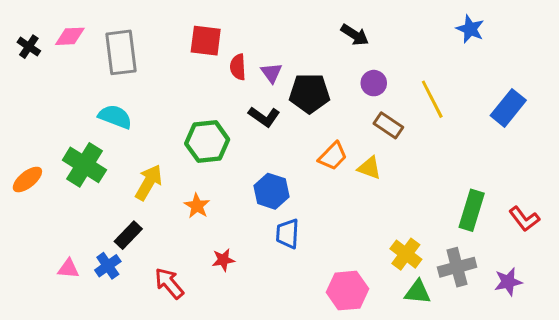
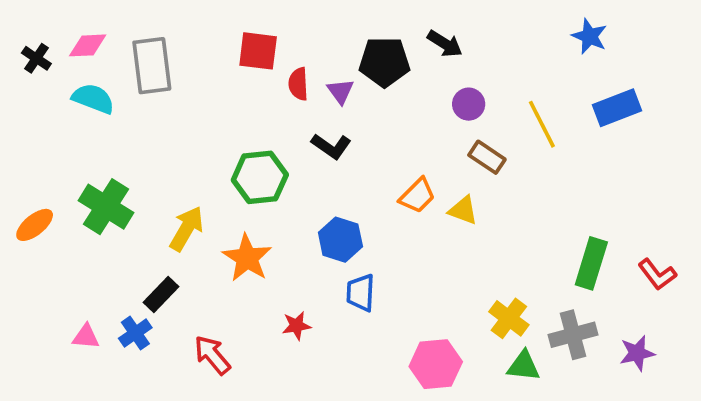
black pentagon: (309, 93) -> (384, 62), moved
blue rectangle: (508, 108) -> (617, 108), moved, turned 30
cyan semicircle: (115, 117) -> (93, 99), moved
orange star: (197, 206) -> (247, 258), size x1.5
red star: (223, 260) -> (296, 326), moved

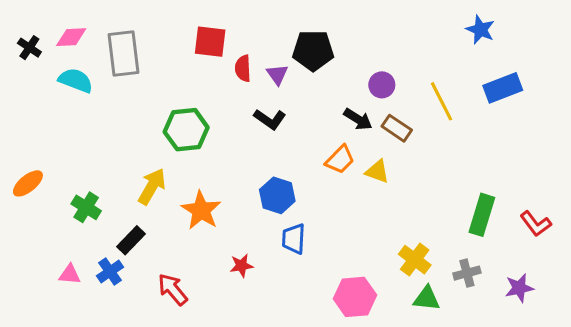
black arrow: (445, 44) -> (358, 119), moved
green hexagon: (260, 177) -> (186, 130), moved
green cross: (106, 207) -> (86, 207), moved, size x0.7
gray cross: (573, 335) -> (467, 273), size x0.7

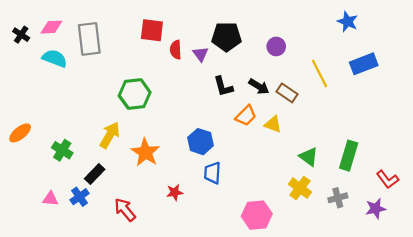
purple circle: (382, 85) -> (276, 46), moved
black L-shape: (270, 119) -> (223, 86), moved, turned 40
red L-shape: (536, 224) -> (388, 179), moved
green triangle: (427, 298) -> (309, 157), moved, turned 30

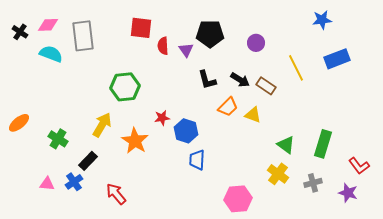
blue star: (348, 22) -> (322, 20), turned -30
red star: (175, 192) -> (162, 118), moved
purple star: (376, 209) -> (348, 193), turned 30

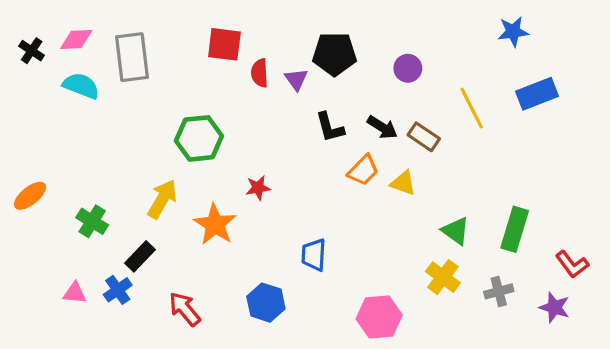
blue hexagon: (186, 131) -> (266, 303), moved

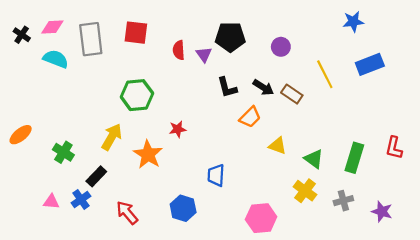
red square: (224, 44) -> (136, 33), moved
yellow triangle: (403, 183) -> (278, 146), moved
red L-shape: (572, 264) -> (394, 148), moved, turned 50

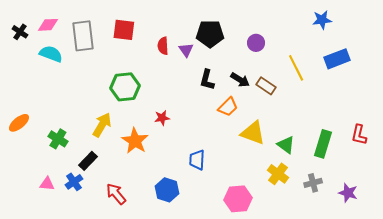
black L-shape: (227, 87) -> (207, 80), turned 30
yellow triangle: (278, 146) -> (253, 133), size x1.5

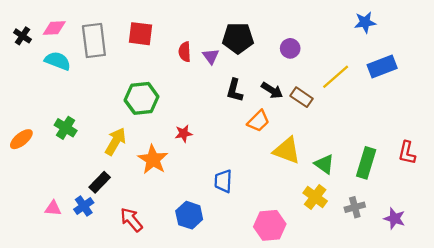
yellow line: (296, 68) -> (336, 77), turned 76
green cross: (58, 139) -> (66, 128), moved

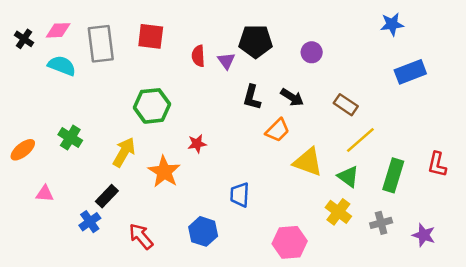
yellow line: (336, 77) -> (360, 140), moved
brown rectangle: (302, 97) -> (346, 105), moved
pink triangle: (53, 208) -> (45, 194), moved

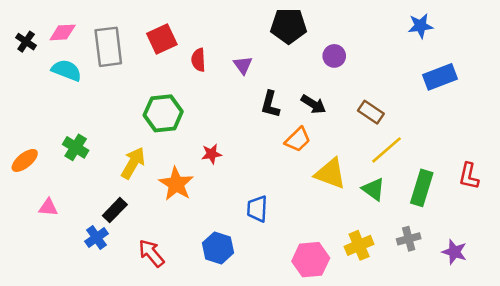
red square: (151, 36) -> (162, 39), turned -32
black pentagon: (256, 41) -> (289, 26), moved
red semicircle: (198, 56) -> (198, 60), moved
yellow cross: (338, 212) -> (359, 245), moved, turned 30

